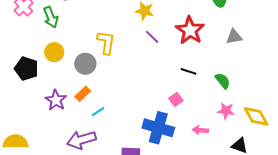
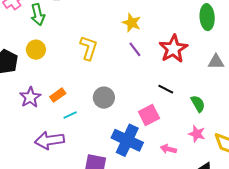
gray circle: (85, 64) -> (104, 98), moved
pink square: (176, 100) -> (149, 115), size x1.5

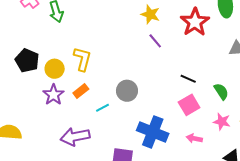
yellow L-shape: (89, 48) -> (82, 59), moved
red star: (173, 49) -> (195, 22), moved
yellow circle: (36, 50) -> (55, 69), moved
cyan line: (70, 115) -> (103, 108), moved
pink square: (149, 115) -> (189, 105), moved

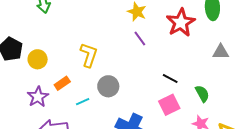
yellow L-shape: (82, 59) -> (89, 55), moved
purple star: (53, 95) -> (38, 97), moved

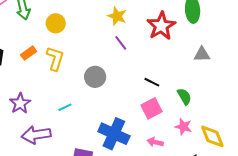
yellow L-shape: (89, 55) -> (55, 59), moved
yellow circle: (38, 59) -> (56, 23), moved
orange rectangle: (62, 83) -> (29, 53), moved
gray circle: (108, 86) -> (95, 77), moved

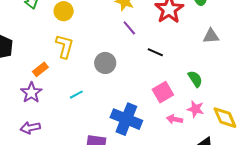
orange rectangle: (29, 53) -> (40, 69), moved
black line: (152, 82) -> (155, 52), moved
purple arrow: (36, 135) -> (30, 128), moved, size x0.7
pink arrow: (155, 142) -> (175, 119), moved

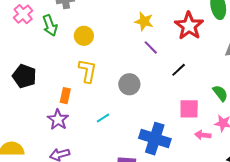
black line: (155, 52) -> (179, 70), turned -63
orange rectangle: (40, 69) -> (65, 96), turned -35
pink square: (163, 92) -> (189, 109), turned 35

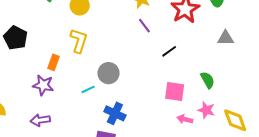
gray circle: (129, 84) -> (109, 73), moved
purple star: (58, 120) -> (43, 85), turned -30
blue cross: (155, 139) -> (115, 113), moved, size x0.7

